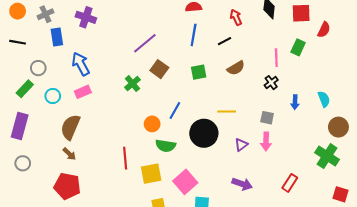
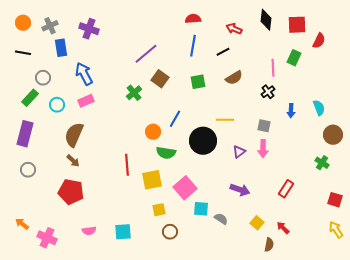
red arrow: (236, 17) -> (234, 29), turned -42
green cross: (327, 156) -> (322, 163), size x0.6

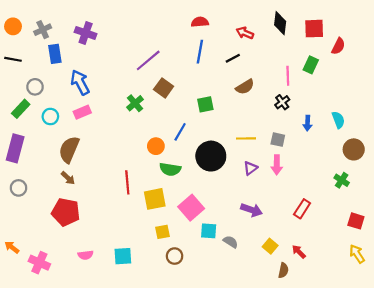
green square: (198, 82) -> (205, 104), moved
yellow line: (225, 120) -> (246, 138), moved

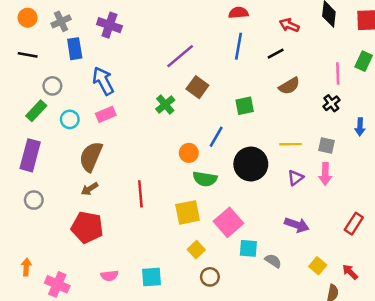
brown arrow: (68, 178) -> (90, 189), turned 104
red line: (127, 182) -> (140, 194), moved
yellow square: (162, 232) -> (196, 250), turned -32
orange arrow: (12, 247) -> (26, 267), turned 56

